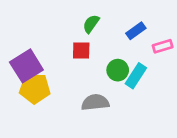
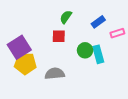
cyan rectangle: (136, 76) -> (98, 54), turned -48
gray semicircle: (95, 102) -> (55, 74), moved

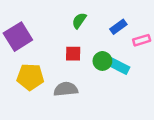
red square: (59, 36) -> (73, 54), moved
purple square: (19, 47) -> (18, 37), moved
cyan rectangle: (98, 54) -> (118, 66), turned -48

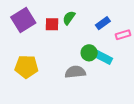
purple square: (18, 37) -> (23, 20), moved
red square: (73, 54) -> (52, 24), moved
gray semicircle: (66, 89) -> (75, 72), moved

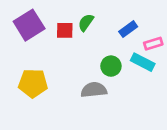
cyan rectangle: (103, 57) -> (143, 62), moved

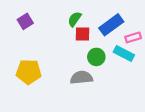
purple square: (29, 25) -> (25, 21), size x0.6
blue rectangle: (128, 29) -> (111, 25), size x1.5
red square: (65, 30) -> (83, 34), moved

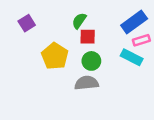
blue rectangle: (111, 25) -> (134, 22), moved
green circle: (96, 57) -> (91, 61), moved
yellow pentagon: (29, 72) -> (55, 56), moved, turned 30

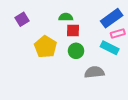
green semicircle: (79, 21) -> (66, 17), turned 56
gray semicircle: (86, 83) -> (94, 72), moved

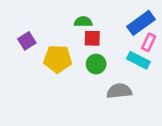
purple square: (22, 19) -> (27, 41), moved
pink rectangle: (118, 33) -> (149, 42), turned -48
yellow pentagon: (45, 47) -> (58, 59), turned -30

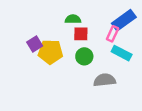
purple square: (27, 41) -> (35, 44), moved
pink rectangle: (149, 42) -> (113, 34), moved

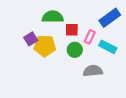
green semicircle: (73, 19) -> (53, 17), moved, size x1.5
pink rectangle: (113, 34) -> (90, 37), moved

